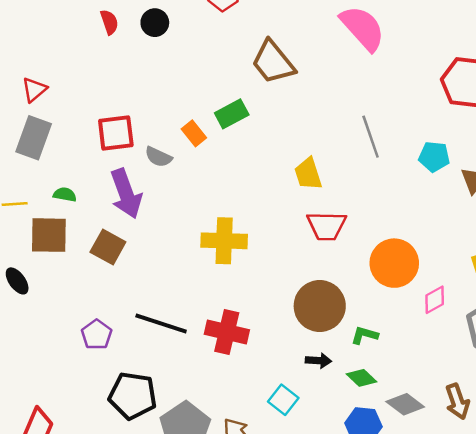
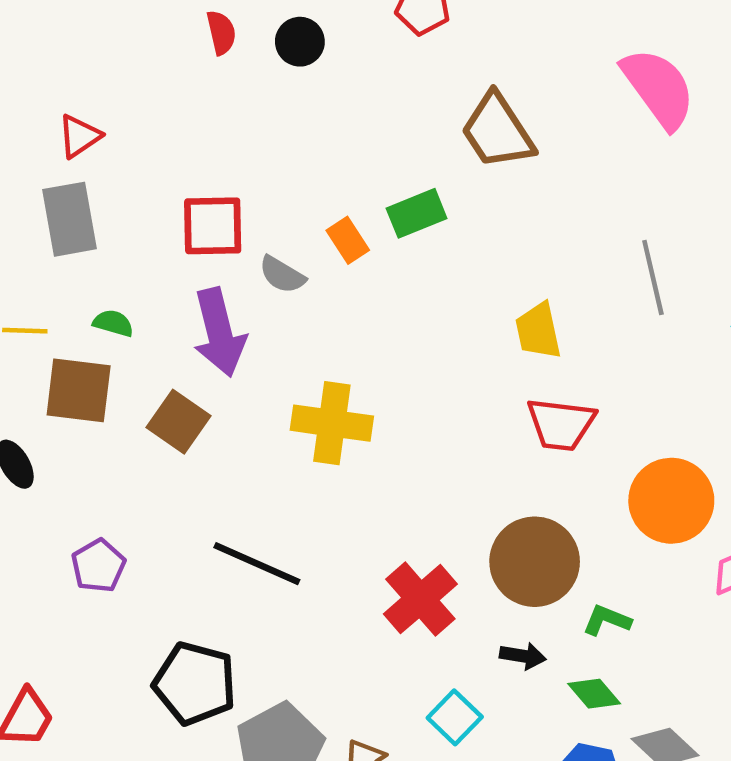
gray rectangle: (34, 138) -> (69, 219), turned -36
yellow cross: (224, 241) -> (332, 423), moved
red cross: (227, 332) -> (420, 599), moved, turned 30
purple pentagon: (97, 335) -> (98, 566), moved

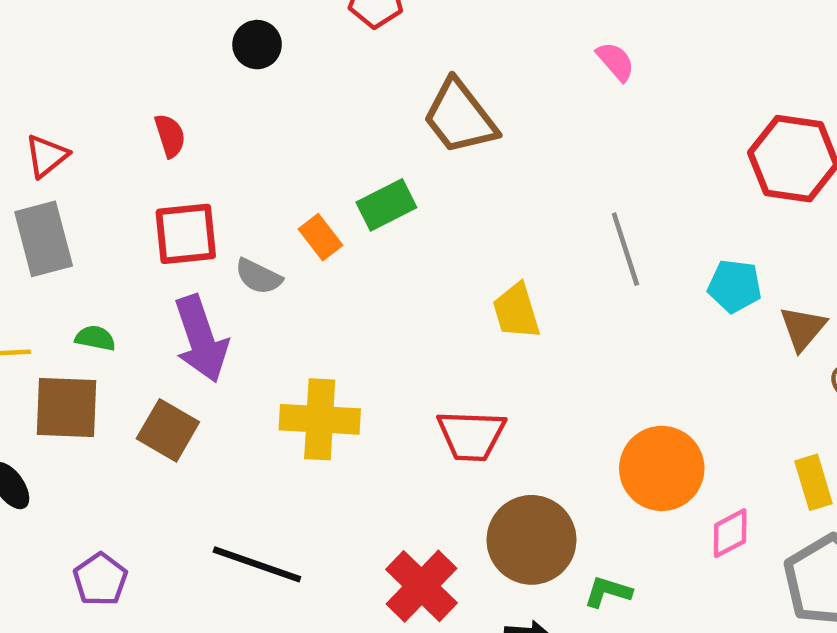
red semicircle: (221, 33) -> (170, 136), moved
pink semicircle: (658, 88) -> (616, 61), size x0.5
red trapezoid: (561, 424) -> (471, 435), moved

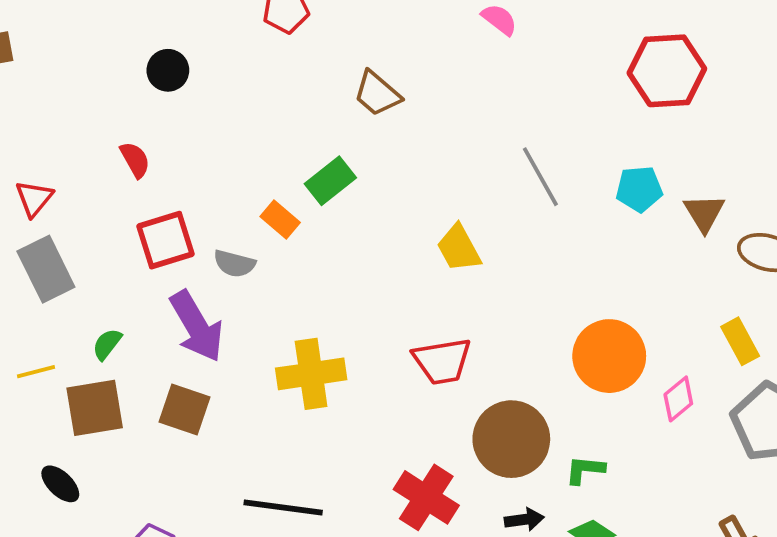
black circle: (257, 45) -> (168, 70), moved
brown trapezoid: (460, 117) -> (377, 94), size x0.7
green semicircle: (95, 338) -> (107, 344), turned -52

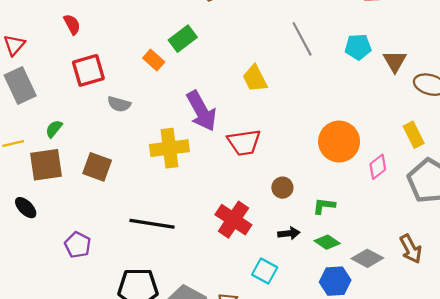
gray semicircle: (234, 264) -> (119, 104), moved
purple arrow: (197, 326) -> (201, 111), moved
brown circle: (511, 439) -> (282, 188), size x0.5

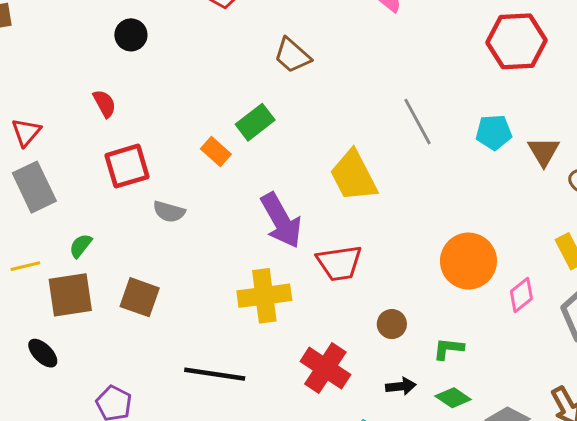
yellow trapezoid: (255, 78) -> (354, 176), size x1.4
yellow cross: (169, 148) -> (264, 296), moved

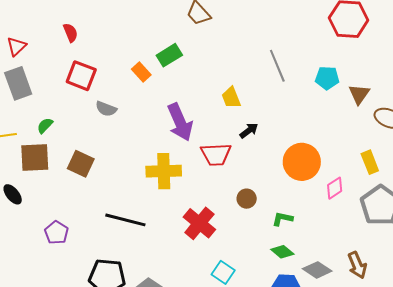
red square: (127, 166) -> (81, 76), turned 32
yellow trapezoid: (354, 176) -> (231, 97), size x0.6
black arrow: (401, 386) -> (249, 131), moved, turned -36

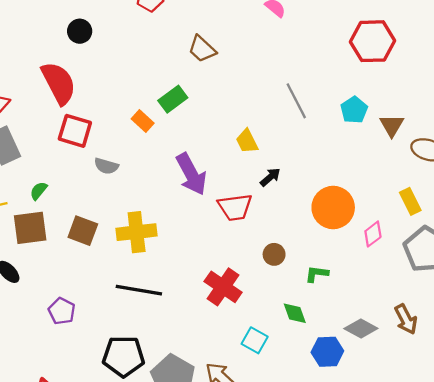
red semicircle: (70, 33) -> (59, 83), size x2.0
cyan pentagon: (327, 78) -> (354, 110), turned -30
yellow cross: (164, 171) -> (137, 232), moved
green diamond: (282, 252) -> (295, 313), moved, turned 35

